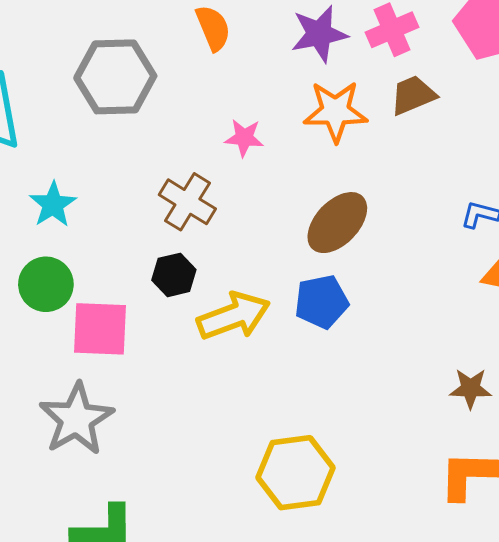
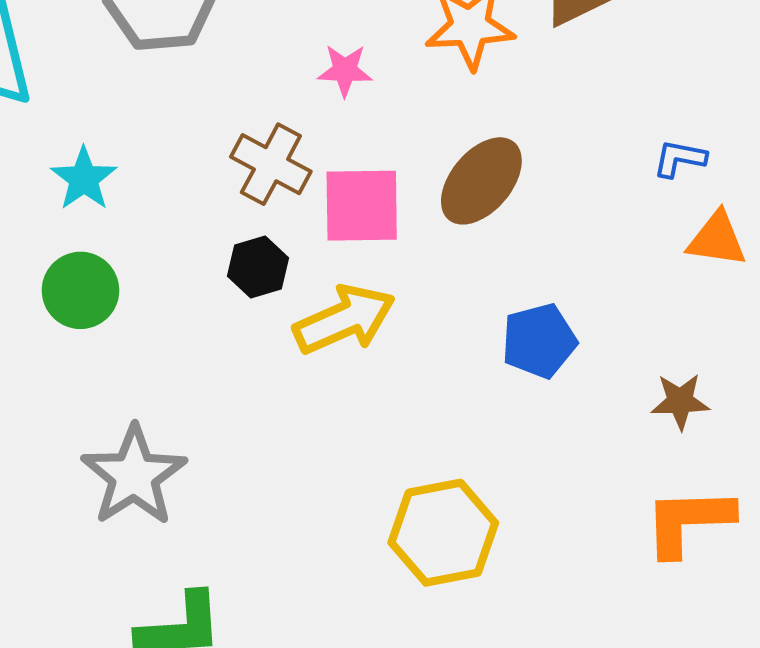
blue pentagon: (322, 302) -> (539, 341), moved
pink square: (100, 329) -> (362, 206), moved

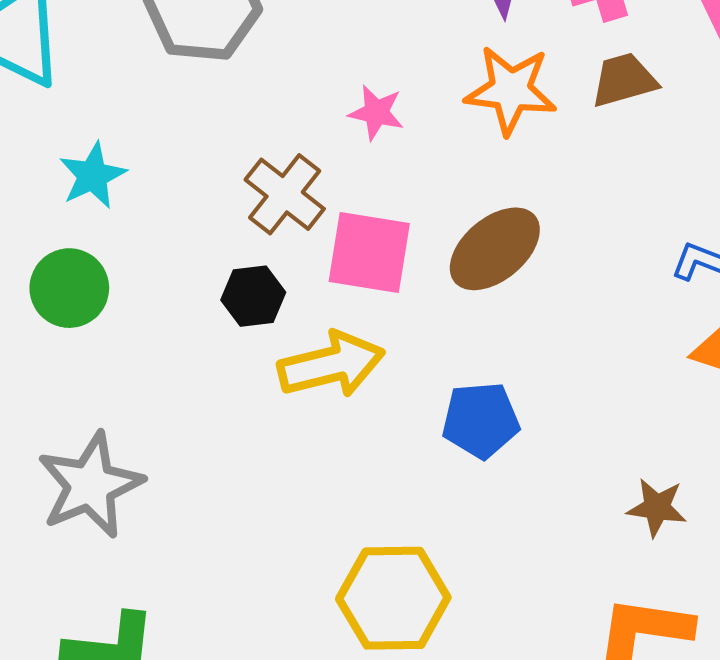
blue pentagon: (539, 341) -> (481, 420), moved

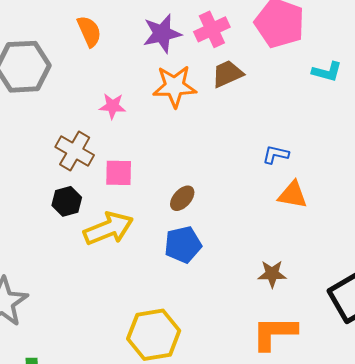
brown ellipse: (495, 249) -> (182, 198), moved, size x0.6
pink square: (369, 253) -> (119, 173), size x0.7

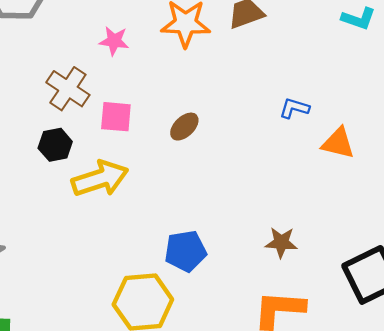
orange triangle: (293, 195) -> (338, 143), moved
brown ellipse: (182, 198) -> (184, 127), moved
blue pentagon: (183, 245) -> (185, 251), moved

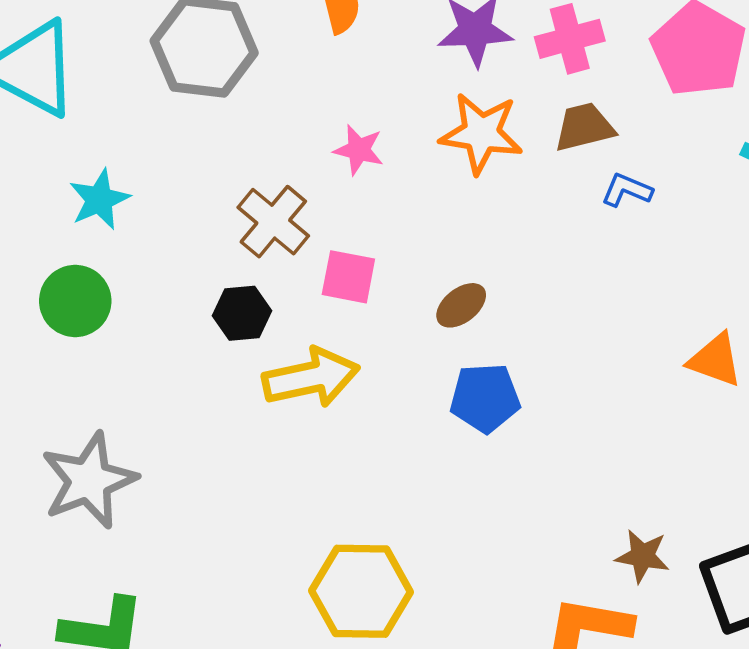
blue L-shape: (294, 108) -> (627, 190), moved
brown star: (281, 242) -> (642, 556), moved
blue pentagon: (185, 251) -> (485, 398), moved

